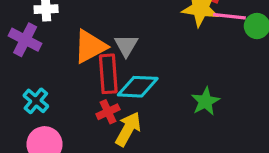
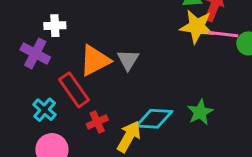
red rectangle: (108, 74) -> (74, 90), moved, turned -32
cyan diamond: (138, 87) -> (154, 119), moved
red cross: (108, 112) -> (97, 122), moved

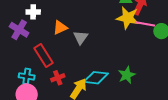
orange triangle: (95, 60) -> (60, 28), moved, size x0.7
cyan cross: (45, 110) -> (27, 76), moved, turned -35

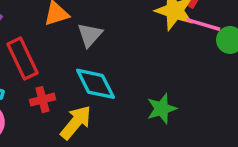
cyan diamond: (96, 78) -> (95, 84), moved, turned 50

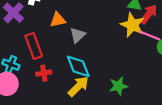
yellow arrow: (76, 122) -> (78, 86), moved

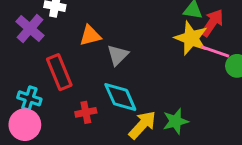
red cross: (44, 73) -> (86, 112), moved
yellow arrow: (78, 86) -> (142, 125), moved

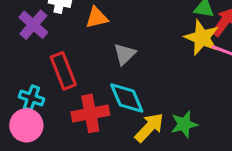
orange triangle: (90, 35) -> (97, 18), moved
red cross: (86, 112) -> (90, 113), size x1.6

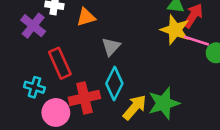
cyan diamond: (127, 98) -> (114, 83), turned 52
green star: (184, 124) -> (164, 103), size x1.4
pink circle: (26, 125) -> (56, 112), moved

